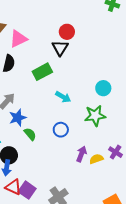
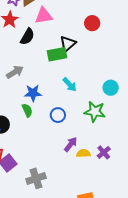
black triangle: (60, 48) -> (68, 44), moved
blue star: (18, 118) -> (33, 93), moved

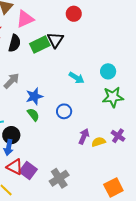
green rectangle: (57, 54) -> (40, 45), moved
cyan arrow: (70, 84) -> (77, 78), moved
green star: (95, 112) -> (113, 97), moved

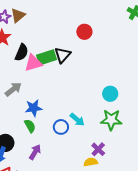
pink triangle: (25, 19) -> (33, 63), moved
cyan arrow: (77, 78) -> (77, 120), moved
purple arrow: (84, 136) -> (35, 152), moved
purple cross: (118, 136) -> (98, 149), moved

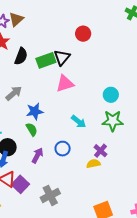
pink triangle: (33, 63) -> (65, 84), moved
blue circle: (61, 127) -> (63, 149), moved

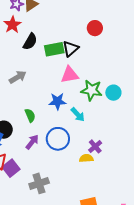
blue star: (35, 111) -> (58, 101), moved
green star: (113, 121) -> (92, 90), moved
blue circle: (63, 149) -> (58, 139), size x1.5

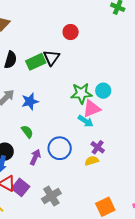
pink triangle: (70, 75) -> (92, 109), moved
blue star: (58, 101) -> (30, 101), moved
cyan arrow: (78, 114) -> (86, 121), moved

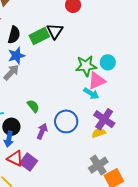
blue star: (30, 101) -> (16, 56), moved
purple cross: (98, 147) -> (104, 119), size x1.5
gray cross: (51, 196) -> (98, 165), moved

